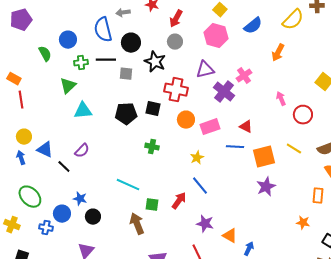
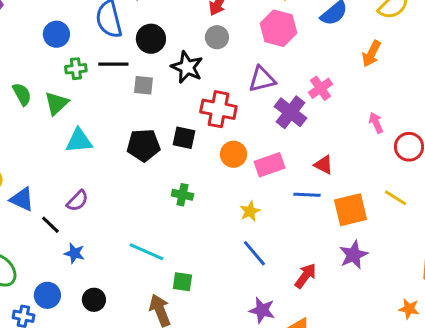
green semicircle: (45, 54) -> (22, 94), moved
blue star: (80, 199) -> (74, 253), moved
red arrow: (179, 201) -> (305, 276), moved

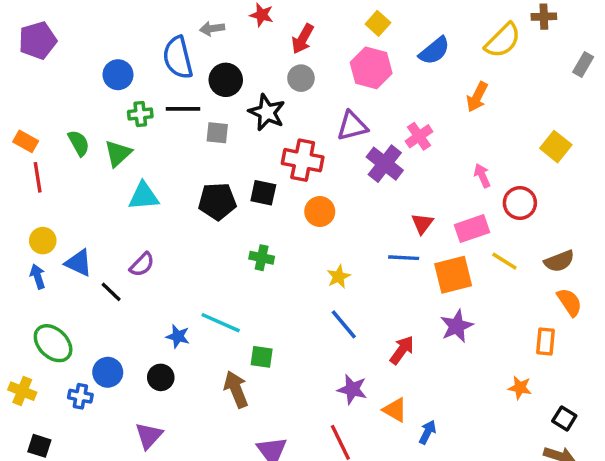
pink rectangle: (269, 165) -> (472, 229), moved
red triangle: (323, 165) -> (422, 223), turned 40
blue star: (74, 253) -> (178, 336), moved

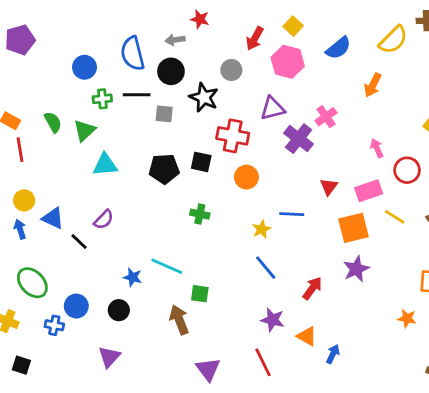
gray arrow: (212, 29) -> (175, 40), moved
red arrow: (303, 39) -> (255, 38), moved
blue line: (404, 258) -> (292, 214), moved

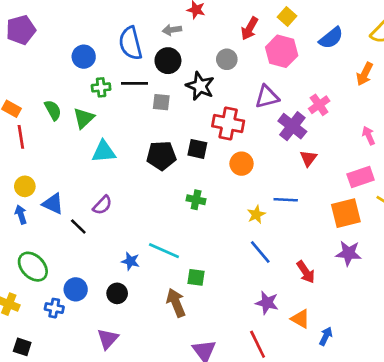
red triangle: (329, 187) -> (308, 158), moved
purple star: (356, 269) -> (349, 253), turned 30
red arrow: (312, 288) -> (306, 272), turned 110

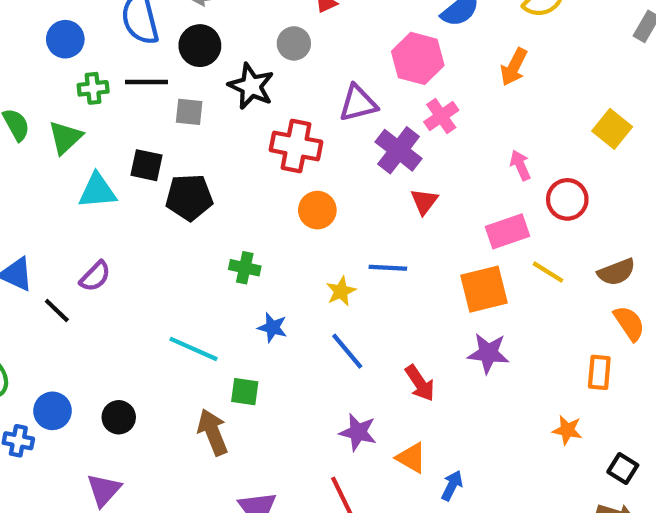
pink hexagon: (282, 51) -> (418, 58), moved
black square: (197, 149) -> (146, 165), moved
blue star: (130, 261) -> (273, 328), moved

